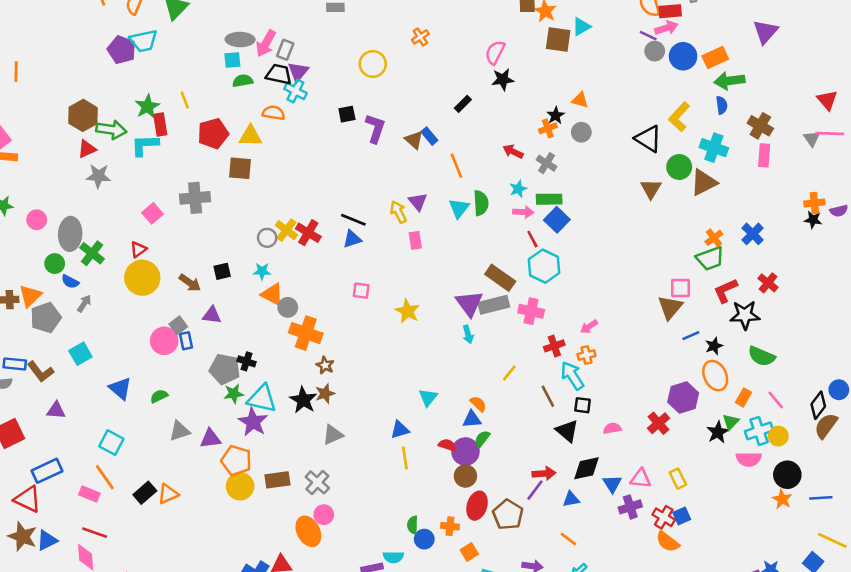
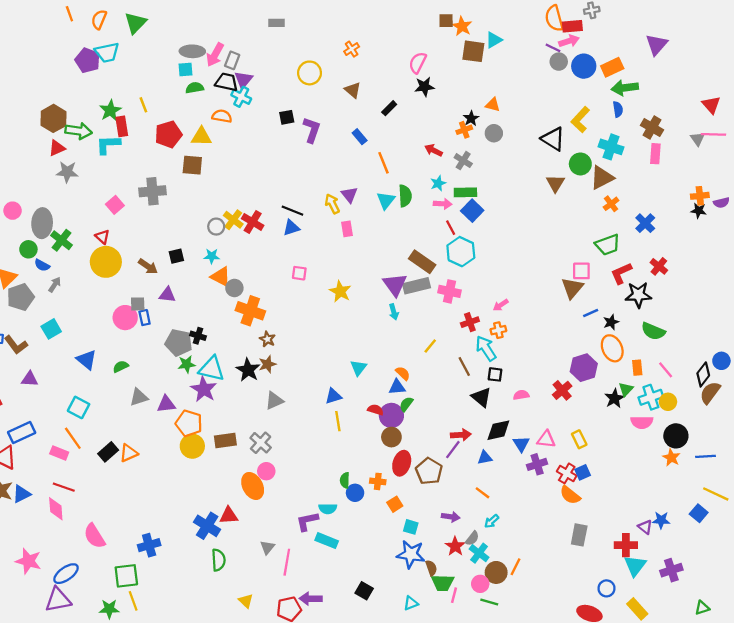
brown triangle: (414, 140) -> (353, 90), moved
orange cross: (714, 238) -> (611, 204), moved
red triangle: (138, 249) -> (102, 237), turned -42
gray square: (178, 325) -> (138, 304), turned 35
orange rectangle: (744, 397) -> (637, 368), turned -35

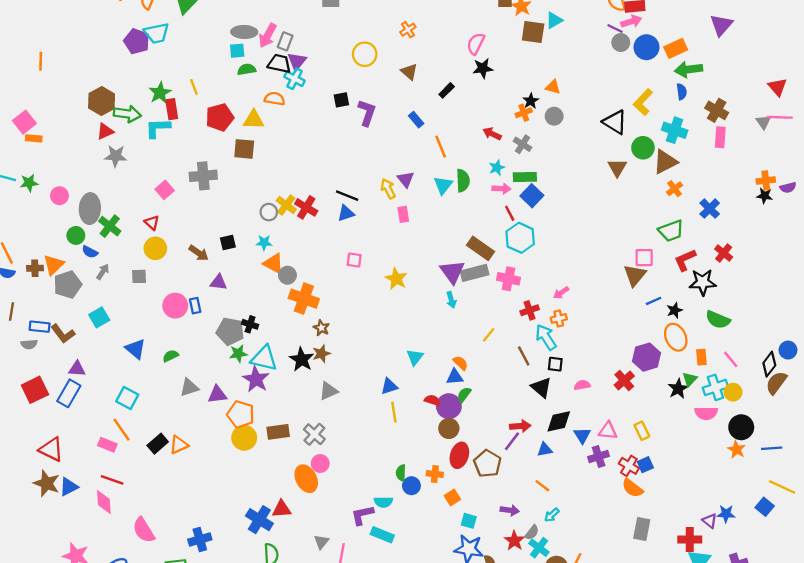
yellow circle: (106, 262) -> (155, 248), size x0.7
gray square: (138, 304) -> (139, 276), moved
blue rectangle: (22, 433) -> (69, 393), moved, turned -35

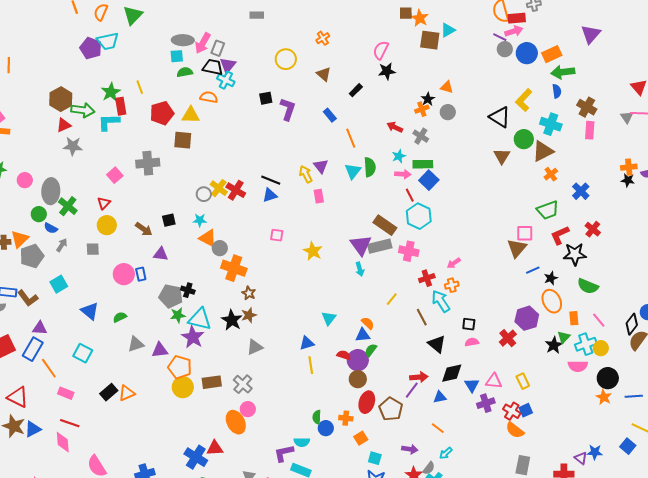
red triangle: (152, 223) -> (104, 203), turned 32
black square: (555, 364) -> (469, 324), moved
orange line: (121, 430) -> (49, 368), moved

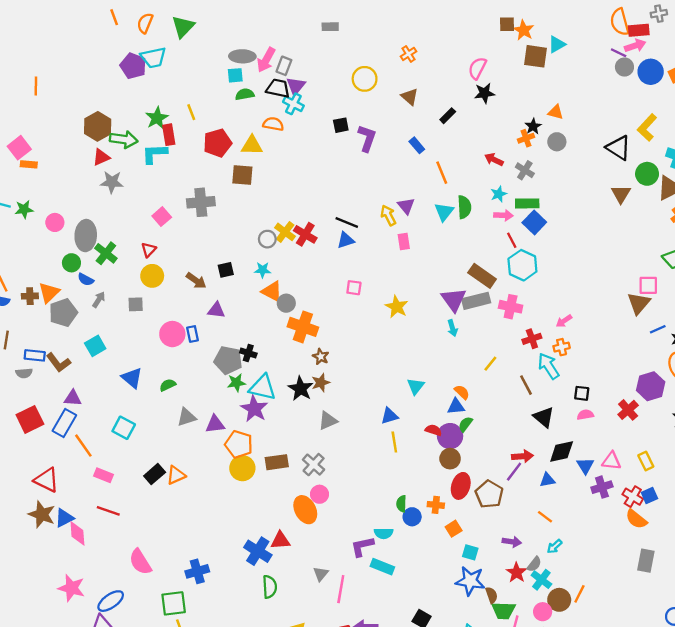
pink diamond: (63, 442) -> (77, 533), moved

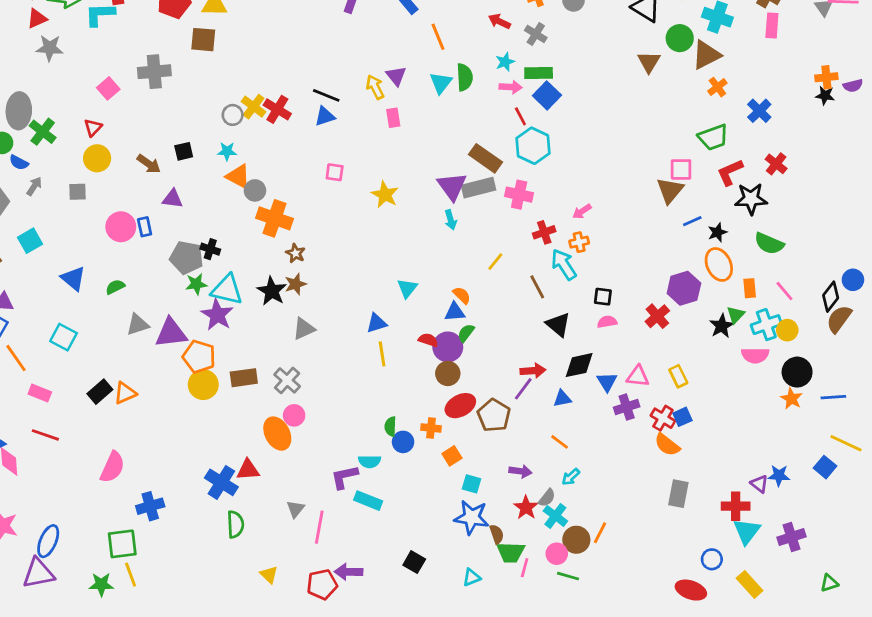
purple triangle: (215, 424) -> (171, 333), size x1.4
red ellipse: (461, 486) -> (460, 406), turned 45
pink semicircle: (140, 562) -> (112, 467), moved, turned -124
blue ellipse: (111, 601) -> (48, 541), turned -32

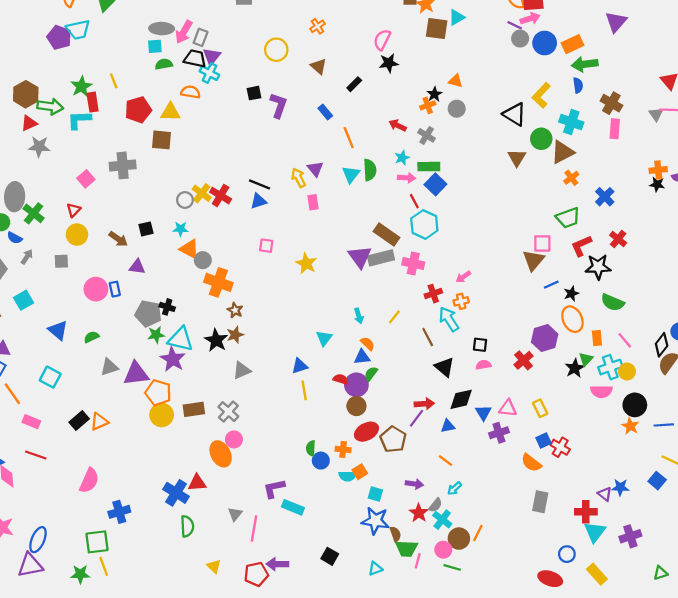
cyan arrow: (451, 220) -> (359, 316), moved
red cross: (663, 418) -> (560, 447), moved
cyan semicircle: (370, 461) -> (348, 476), moved

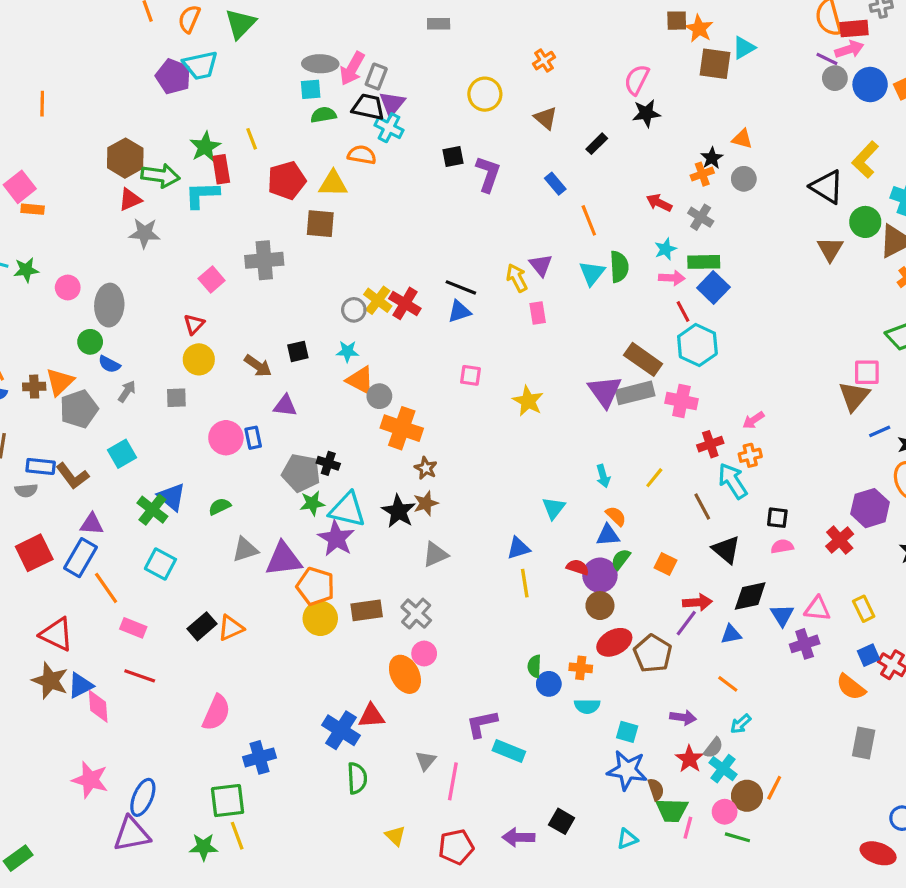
green cross: (34, 213) -> (152, 510), moved
orange square: (360, 472) -> (665, 564), moved, turned -32
purple arrow: (277, 564) -> (518, 837), moved

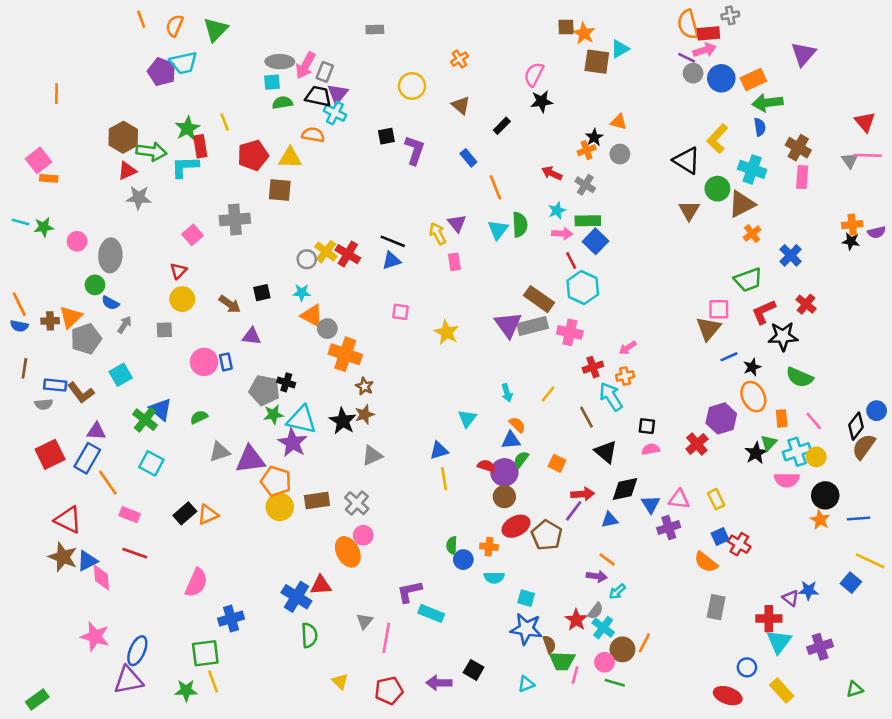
purple arrow: (683, 717) -> (597, 576), moved

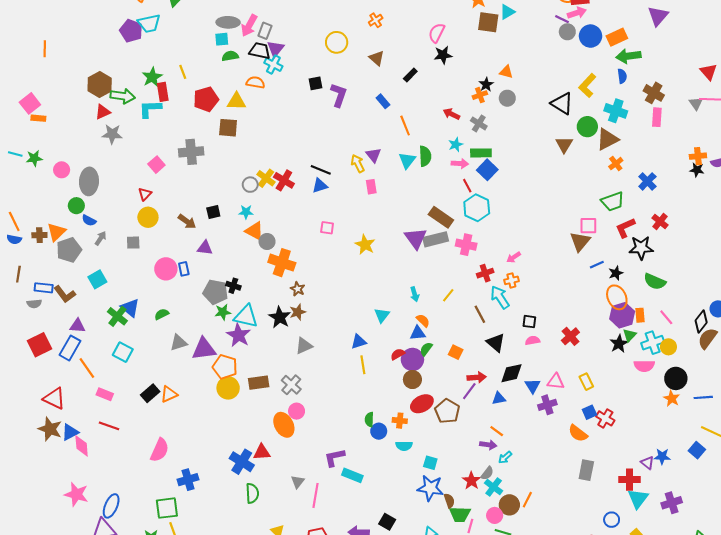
purple hexagon: (721, 418) -> (622, 315), moved
red semicircle: (486, 466) -> (398, 354), turned -48

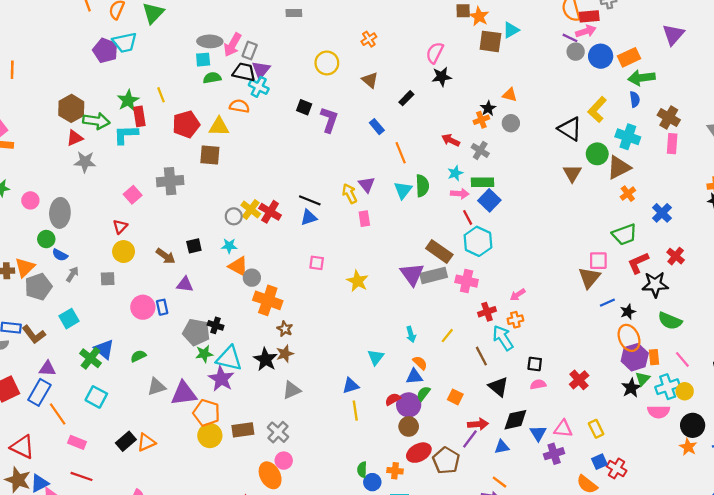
black square: (316, 83) -> (304, 107), turned 32

